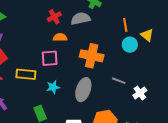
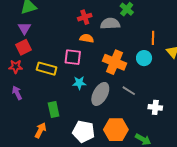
cyan circle: (130, 45) -> (144, 58), moved
gray line: (119, 81) -> (129, 91), moved
cyan star: (53, 87) -> (79, 83), moved
white cross: (140, 93) -> (155, 107), turned 32

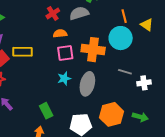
pink square: (73, 57) -> (65, 53), moved
cyan circle: (144, 58) -> (121, 38), size x1.5
yellow rectangle: (47, 69) -> (22, 52), moved
gray line: (129, 91) -> (125, 72), moved

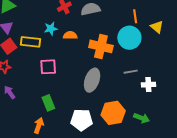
orange semicircle: (60, 34) -> (70, 35), moved
pink square: (65, 53) -> (48, 67), moved
gray line: (125, 72) -> (131, 72), turned -32
cyan star: (64, 78) -> (51, 29), moved

